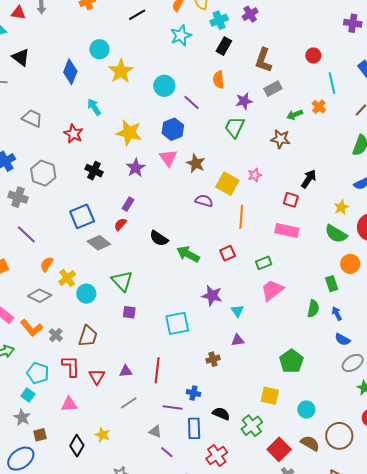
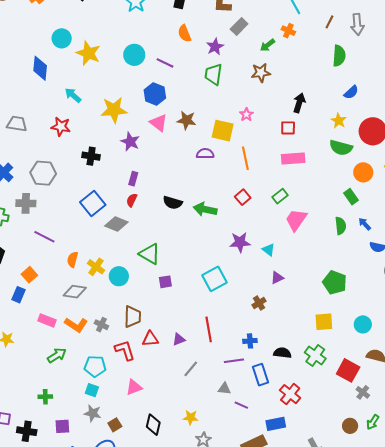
red triangle: (97, 377) -> (150, 339), moved, turned -48
yellow star: (102, 435) -> (191, 417), moved

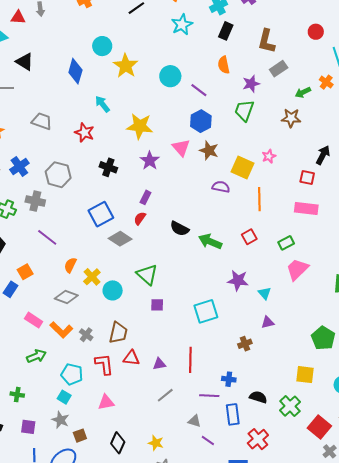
blue hexagon: (155, 94) -> (201, 121), moved

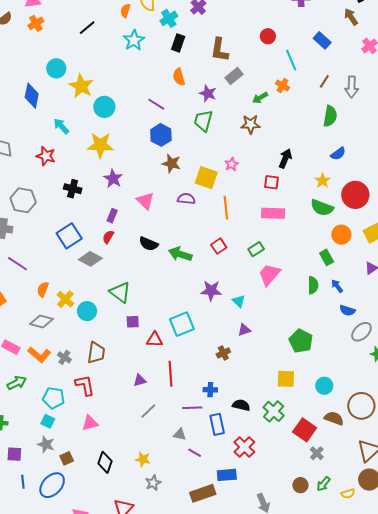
cyan circle: (170, 76) -> (104, 107), moved
purple star: (251, 84) -> (208, 93), turned -30
pink triangle: (181, 148) -> (145, 201), moved
red triangle: (131, 358) -> (155, 340), moved

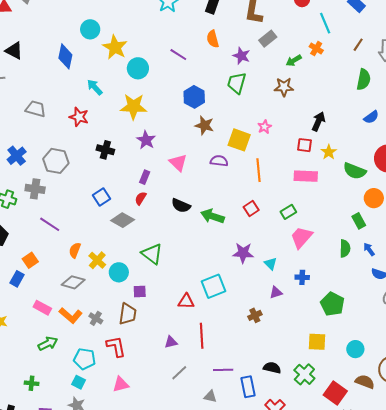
purple line: (156, 104) -> (178, 55), moved
yellow star: (323, 181) -> (329, 152), moved
blue square: (69, 236) -> (101, 197), size x0.7
purple square: (133, 322) -> (140, 291), moved
blue cross: (210, 390) -> (302, 277), moved

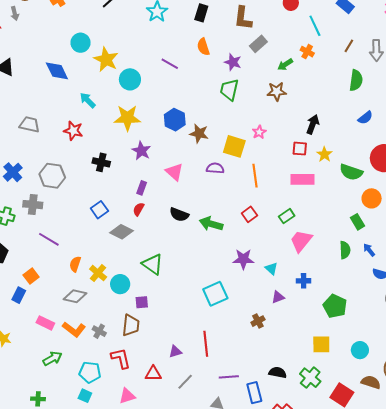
blue diamond: (65, 56) -> (57, 71), turned -35
blue hexagon: (194, 97) -> (175, 120), moved
red triangle: (186, 301) -> (153, 374), moved

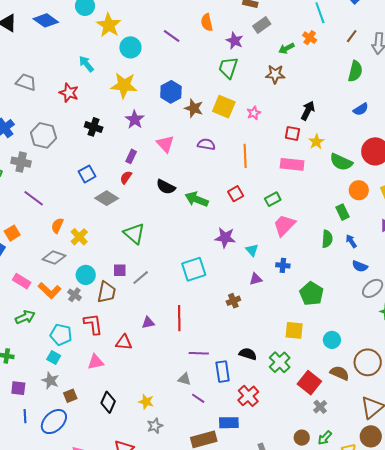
blue diamond: (57, 71) -> (46, 20), moved, turned -35
yellow square: (234, 146) -> (224, 107), moved
cyan circle: (120, 284) -> (86, 275), moved
gray line: (185, 382) -> (141, 278), moved

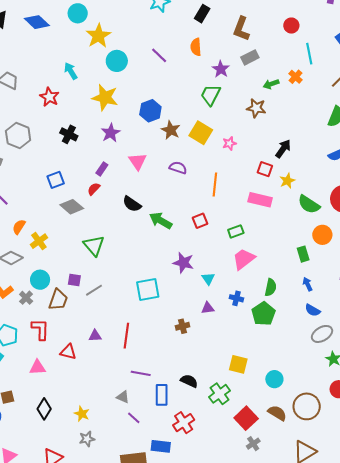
green semicircle: (327, 239) -> (271, 287), moved
green pentagon: (311, 294) -> (263, 314), moved

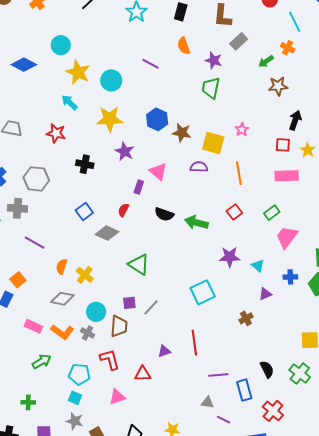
yellow star: (98, 36) -> (78, 72), moved
brown star: (256, 108) -> (278, 86), moved
yellow square: (201, 133) -> (213, 143), moved
purple rectangle: (102, 169) -> (139, 187), moved
black semicircle: (189, 381) -> (267, 369), turned 54

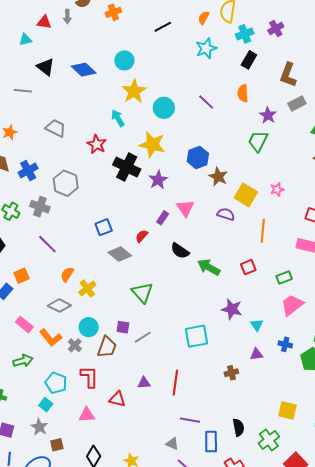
black cross: (85, 164) -> (127, 167), moved, size x1.5

